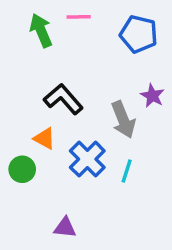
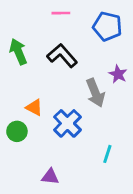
green arrow: (41, 31) -> (18, 52), moved
black L-shape: (63, 99) -> (62, 56), moved
cyan line: (127, 171) -> (107, 154), moved

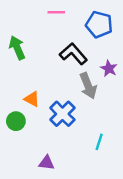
black L-shape: (62, 56) -> (73, 54), moved

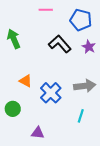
purple star: (109, 69) -> (89, 47), moved
gray arrow: (88, 86) -> (85, 86), moved, turned -75
green circle: (16, 121) -> (13, 109), moved

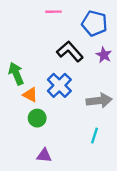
green arrow: (14, 39) -> (16, 74), moved
blue cross: (51, 93) -> (59, 85), moved
green circle: (13, 109) -> (37, 118), moved

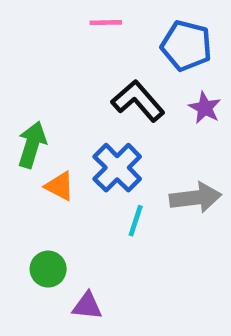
green arrow: (16, 74) -> (32, 145), turned 40
green circle: (37, 118) -> (48, 269), moved
cyan line: (94, 136) -> (136, 221), moved

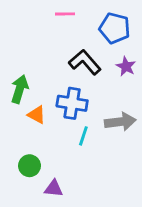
blue cross: (117, 168) -> (72, 103), turned -36

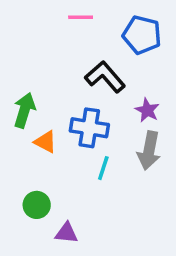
purple star: (126, 66) -> (147, 110), moved
gray arrow: (120, 122) -> (149, 151), turned 108

